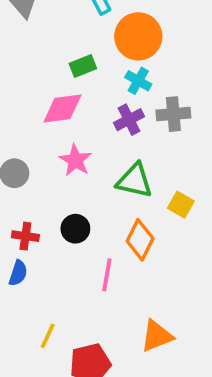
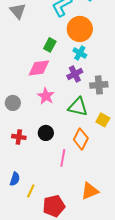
green rectangle: (83, 66) -> (50, 45), turned -40
gray cross: (173, 114) -> (99, 85), moved
blue semicircle: (18, 273) -> (15, 179), moved

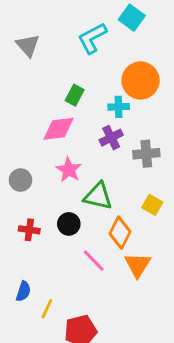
orange circle: (80, 29) -> (141, 81), moved
cyan cross: (80, 53) -> (119, 107), turned -32
green triangle: (78, 107) -> (98, 196), moved
pink line: (63, 158) -> (94, 261), turned -54
orange triangle: (90, 191) -> (138, 265), moved, turned -36

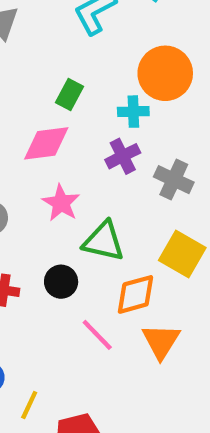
gray cross: (146, 154) -> (174, 180), turned 30
yellow square: (152, 205) -> (182, 254), size x1.5
orange diamond: (120, 233) -> (135, 294), turned 48

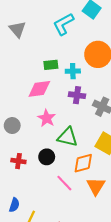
green rectangle: (70, 95) -> (51, 65), turned 56
cyan cross: (133, 112) -> (73, 71), moved
purple cross: (123, 156) -> (77, 95), turned 35

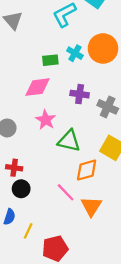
cyan cross: (73, 71) -> (75, 53), moved, turned 32
black circle: (47, 157) -> (21, 189), moved
orange triangle: (96, 186) -> (91, 206), moved

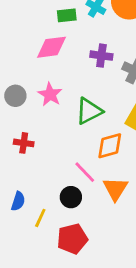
pink star: (46, 120) -> (50, 94), moved
green triangle: (69, 141) -> (89, 111), turned -40
black circle: (21, 189) -> (71, 197), moved

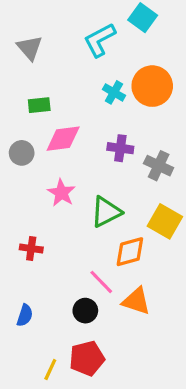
green rectangle: (67, 15) -> (39, 105), moved
gray circle: (15, 96) -> (22, 153), moved
orange triangle: (115, 189) -> (136, 301), turned -44
yellow line: (40, 218) -> (50, 370), moved

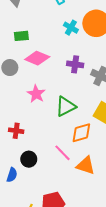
pink diamond: (63, 139) -> (37, 58), turned 30
black circle: (85, 311) -> (29, 159), moved

